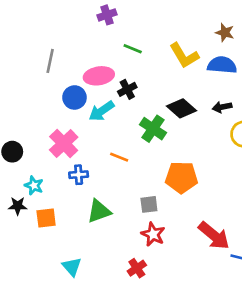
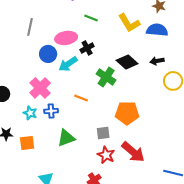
cyan star: (34, 186) -> (30, 113), moved
red arrow: (214, 236) -> (133, 152), moved

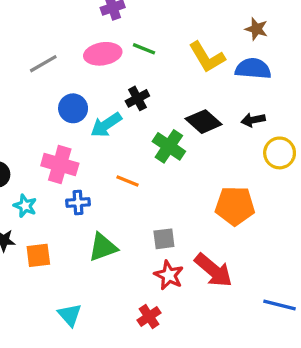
gray line: (30, 27) -> (43, 64), turned 48
pink ellipse: (66, 38) -> (103, 54), moved
pink cross: (40, 88) -> (60, 165), turned -30
cyan star: (30, 113) -> (25, 206), moved
orange pentagon: (127, 113) -> (235, 206), moved

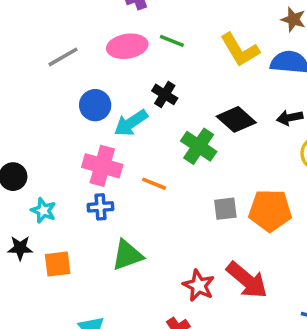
black cross: (137, 98) -> (165, 94), turned -30
pink cross: (60, 165) -> (102, 166), moved
gray square: (164, 239) -> (225, 209), moved

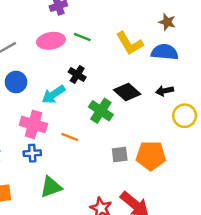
blue circle: (95, 105) -> (16, 82), moved

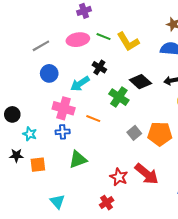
yellow L-shape: (130, 43) -> (128, 42), moved
gray square: (120, 154) -> (134, 133), turned -32

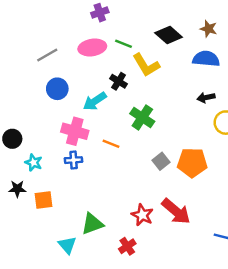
yellow L-shape: (128, 42) -> (146, 65), moved
black diamond: (140, 82) -> (169, 35), moved
green triangle: (78, 160) -> (92, 224), moved

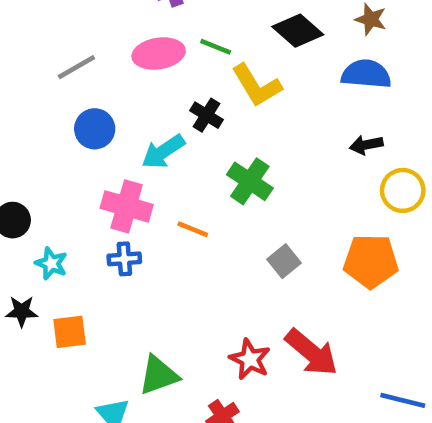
orange pentagon: (192, 163) -> (371, 261), moved

